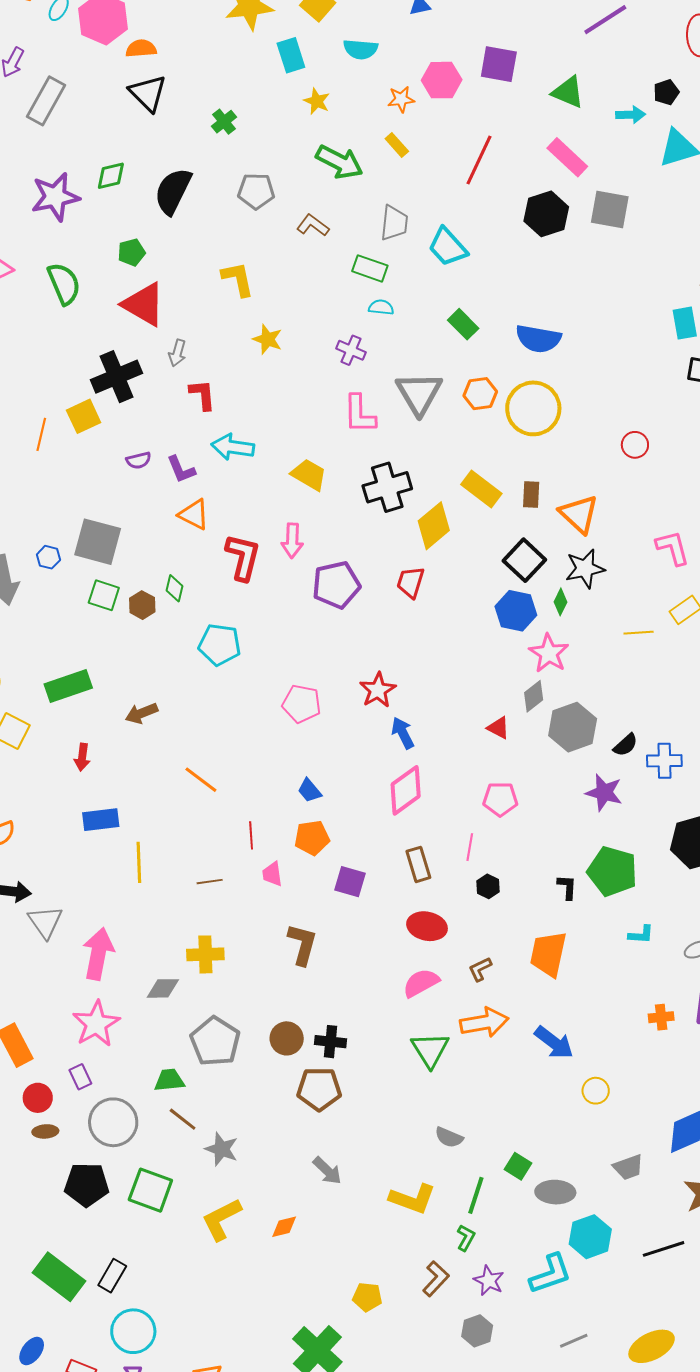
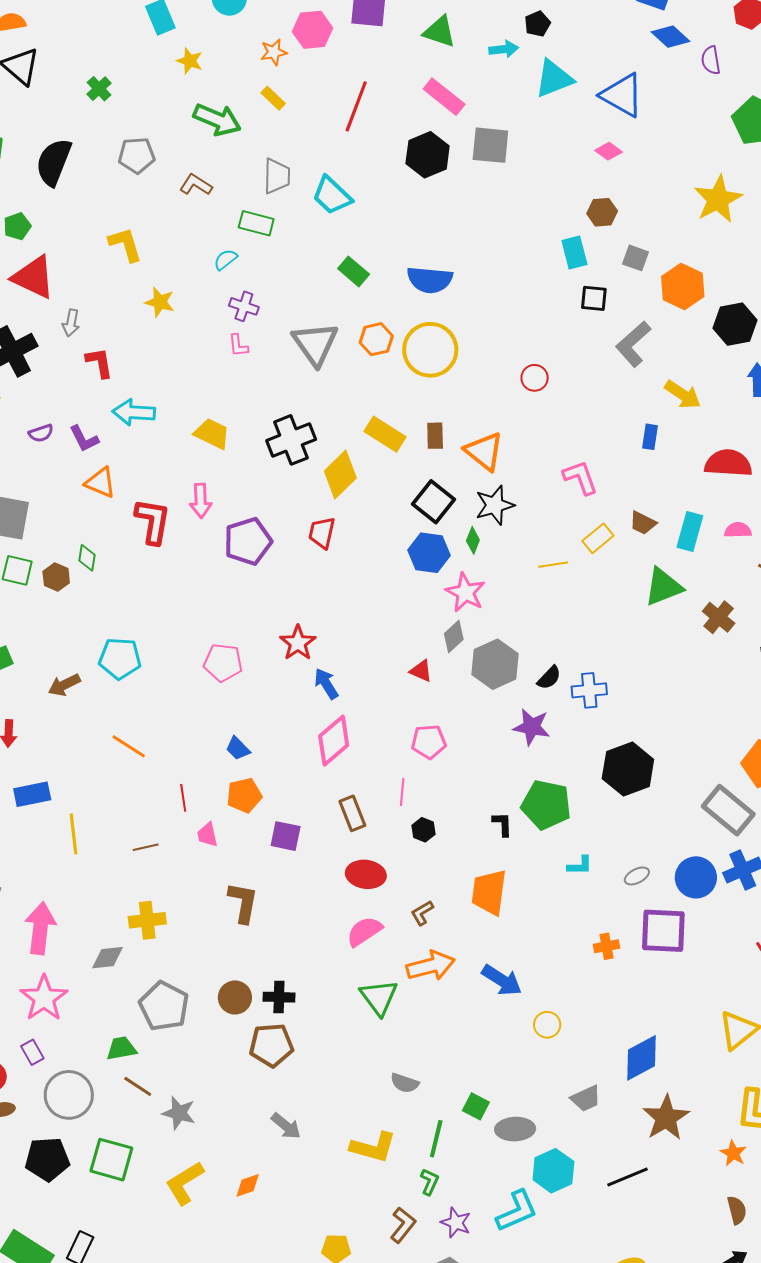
cyan semicircle: (381, 307) -> (225, 260), moved, turned -40
pink L-shape: (359, 414) -> (238, 345), moved, size x0.6
cyan pentagon: (220, 645) -> (120, 658), moved

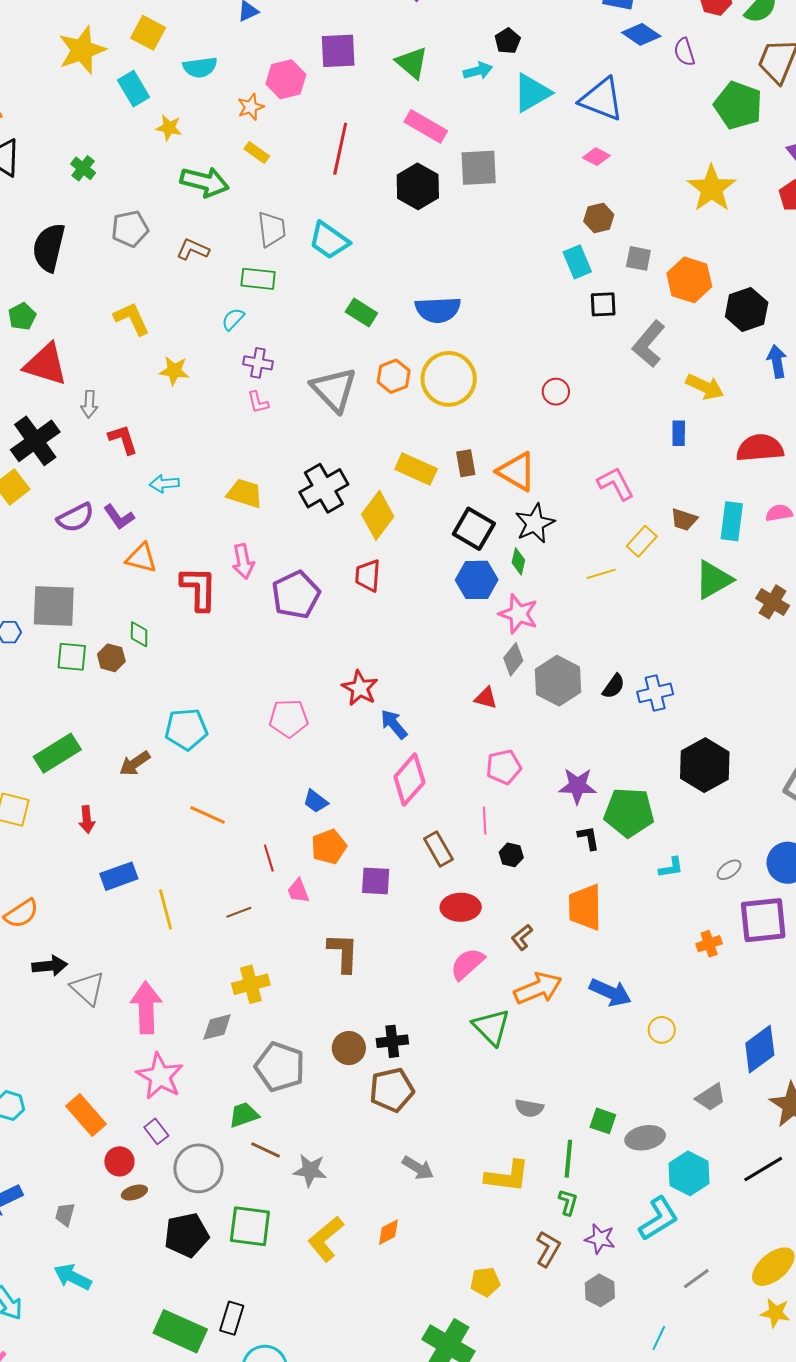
green triangle: (439, 32) -> (412, 63), turned 30
cyan arrow: (134, 412) -> (164, 484), size x0.7
purple semicircle: (41, 433) -> (75, 518), size x1.5
purple star: (532, 727) -> (577, 786), moved

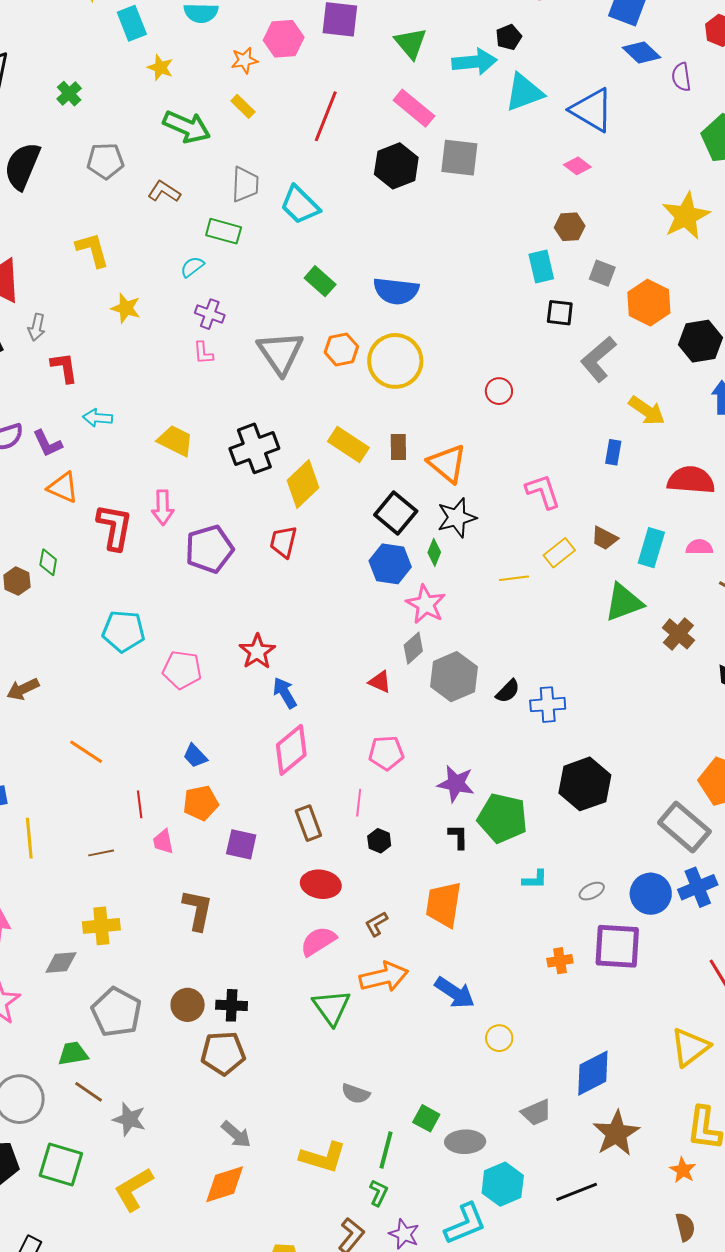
cyan arrow: (478, 71) -> (474, 62), size x1.5
cyan pentagon: (186, 729) -> (123, 631), moved
orange diamond: (388, 1232) -> (225, 1184), moved, size x1.6

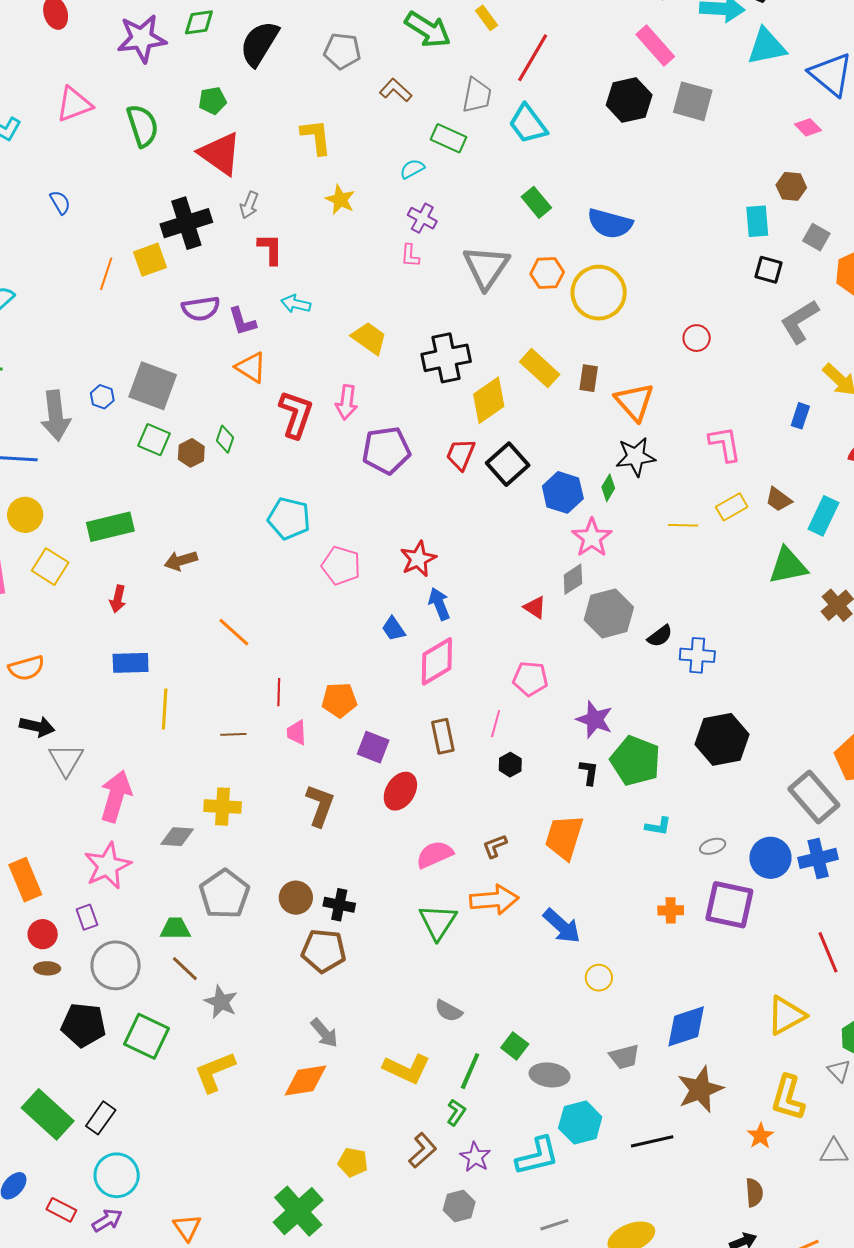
red line: (326, 116) -> (533, 58), moved
black square: (396, 513) -> (508, 464), moved
blue trapezoid: (195, 756) -> (394, 629), moved
red ellipse: (321, 884) -> (400, 791), moved, turned -75

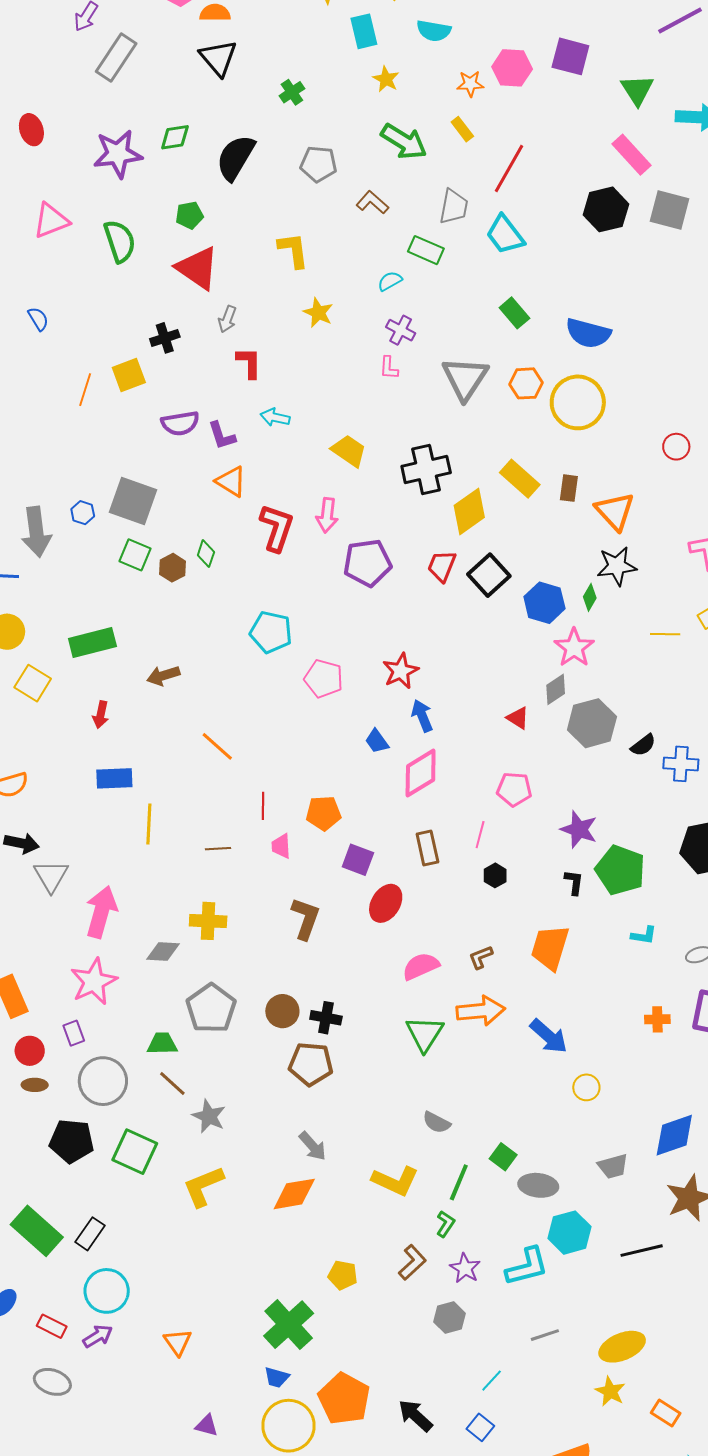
black cross: (186, 223) -> (165, 338), size x0.6

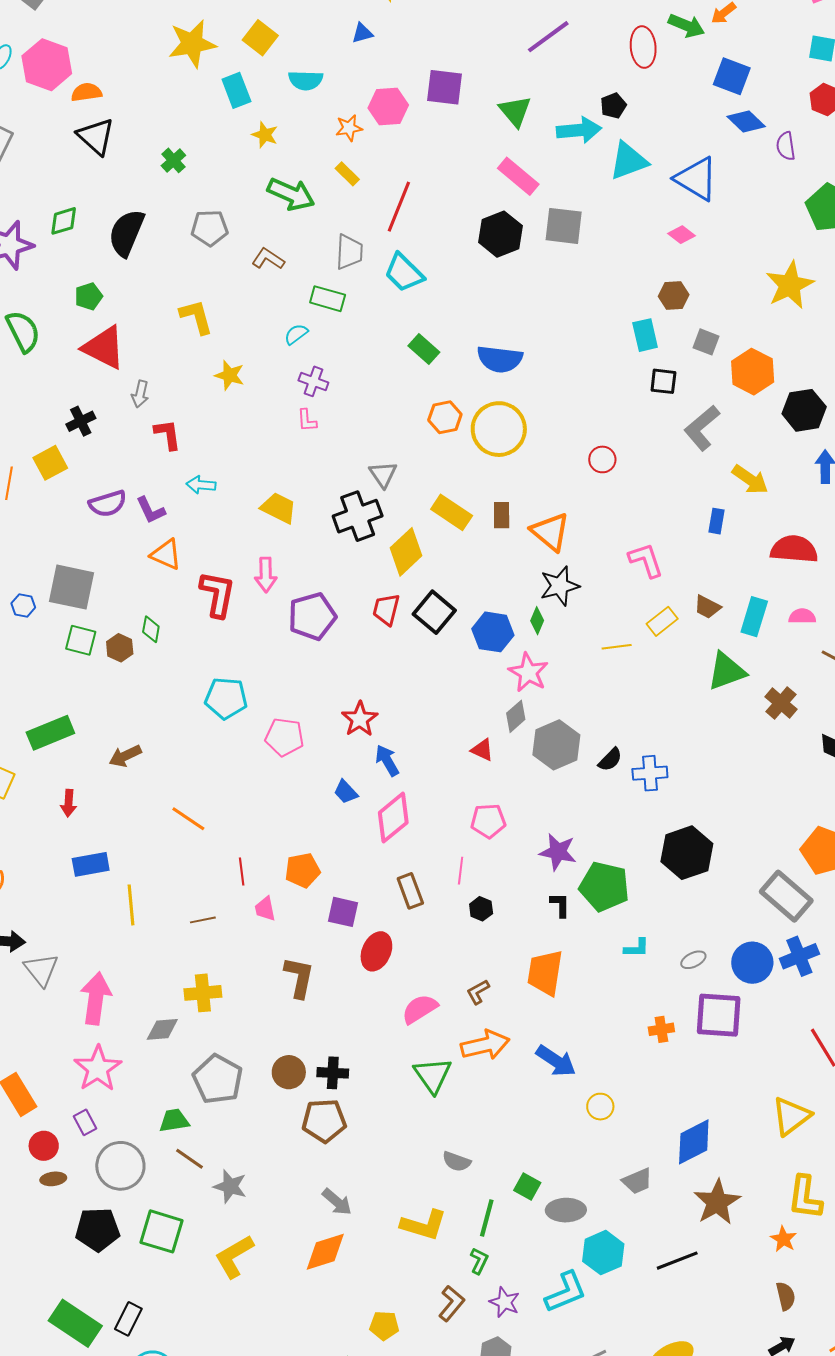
gray triangle: (465, 378) -> (383, 474), moved, size x0.6

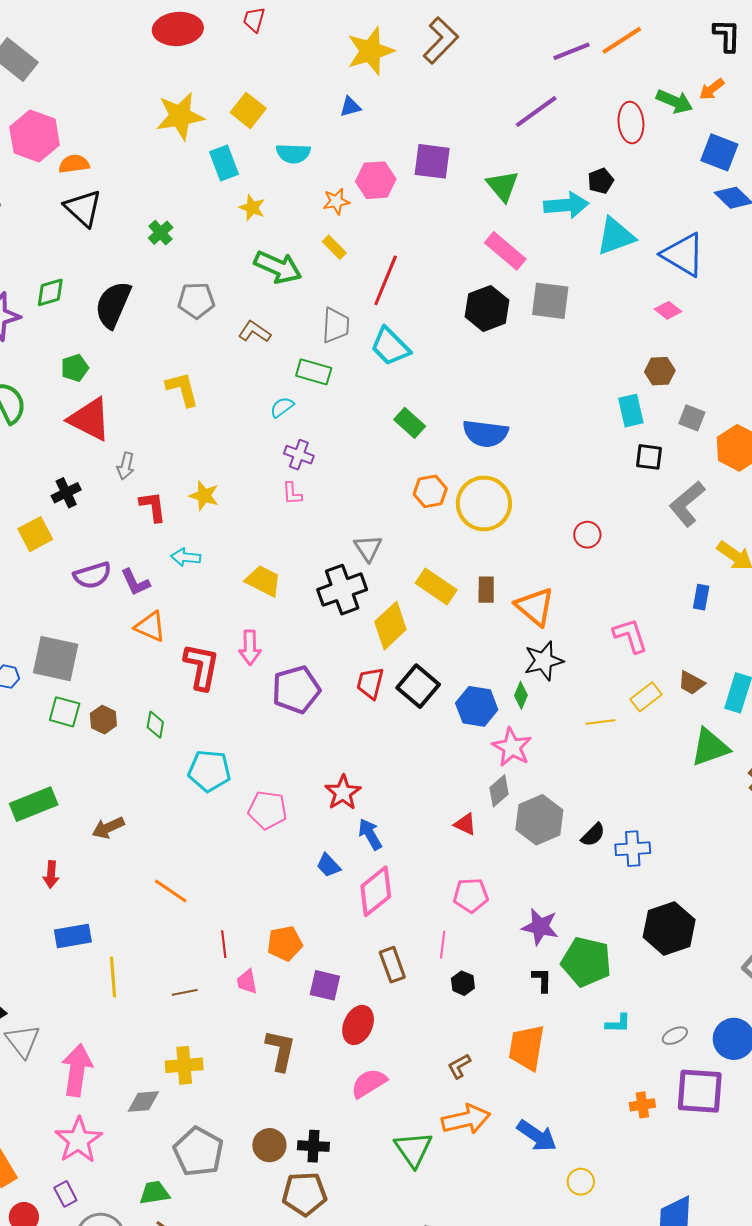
yellow star: (229, 375) -> (204, 496), moved
green diamond: (151, 629) -> (155, 725), moved
pink semicircle: (420, 1009) -> (369, 1083), moved

